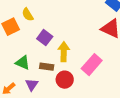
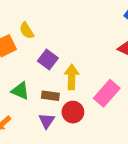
purple triangle: (32, 85) -> (47, 121), moved

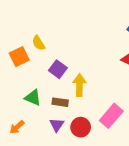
pink rectangle: (107, 93) -> (111, 116), moved
red circle: (73, 112) -> (81, 127), moved

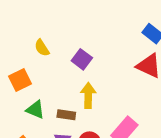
orange square: (19, 57) -> (20, 80), moved
purple square: (58, 69) -> (82, 59), moved

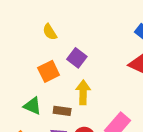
yellow semicircle: (42, 48) -> (50, 32), moved
orange square: (20, 80) -> (49, 71), moved

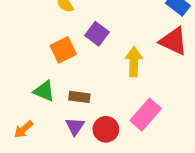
yellow arrow: (83, 92) -> (134, 62), moved

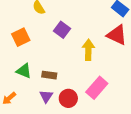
orange square: (63, 50) -> (21, 37), moved

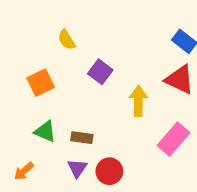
pink rectangle: (97, 88) -> (174, 139), moved

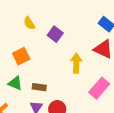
purple square: (100, 72) -> (55, 34), moved
orange square: (41, 83) -> (21, 56), moved

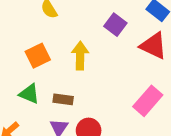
purple square: (55, 34) -> (115, 25), moved
yellow arrow: (76, 63) -> (80, 56), moved

